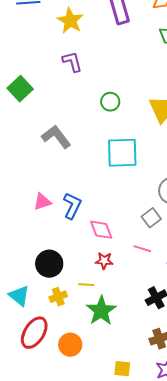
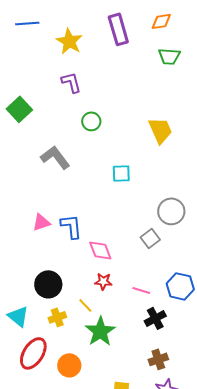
green circle: (110, 102) -> (91, 121), moved
cyan square: (122, 153) -> (121, 173), size x0.6
blue L-shape: (72, 206) -> (71, 226), turned -32
pink line: (142, 249) -> (141, 290), moved
yellow line: (86, 285) -> (85, 305), turned 42

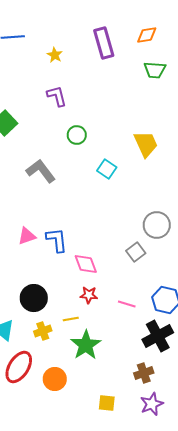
yellow star: (69, 41) -> (55, 55), size x0.6
cyan square: (121, 173) -> (107, 169), moved, turned 36
yellow line: (85, 305) -> (71, 319), turned -56
black cross: (155, 318) -> (158, 336), moved, size x1.4

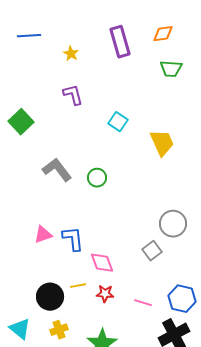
green circle: (77, 135) -> (97, 178), moved
cyan square: (107, 169) -> (118, 122), moved
yellow line: (71, 319) -> (78, 286), moved

